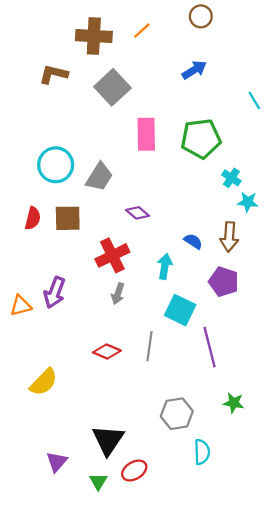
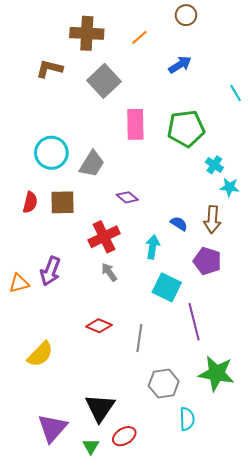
orange line: (142, 31) -> (139, 37), moved
gray arrow: (118, 294) -> (109, 272), turned 126
gray line: (150, 346) -> (139, 338), moved
green star: (234, 403) -> (216, 373), size x1.8
purple triangle: (57, 462) -> (52, 428), size x1.5

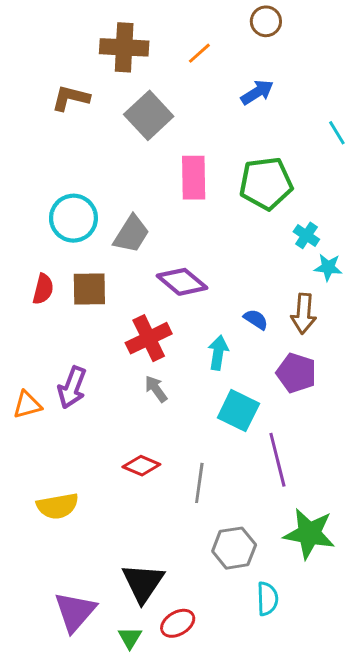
purple diamond: (127, 197) -> (182, 282), size x1.6
yellow semicircle: (40, 354) -> (58, 506), turned 36

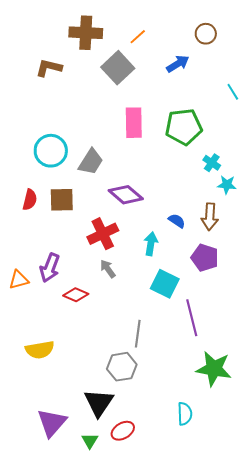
brown circle: (266, 21) -> (206, 34), moved
gray square: (149, 115) -> (118, 68), moved
red diamond: (141, 466) -> (76, 295), moved
gray hexagon: (234, 548) -> (122, 367), moved

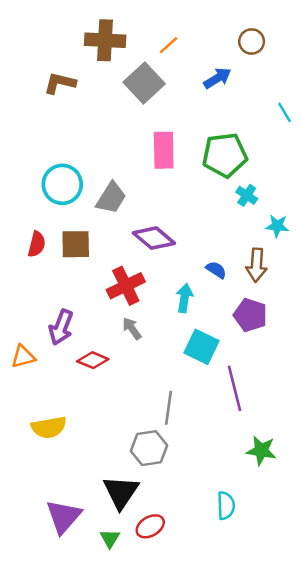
cyan cross: (212, 163) -> (247, 195), moved
orange triangle: (19, 280) -> (23, 357), moved
green star: (214, 369) -> (261, 451), size x0.7

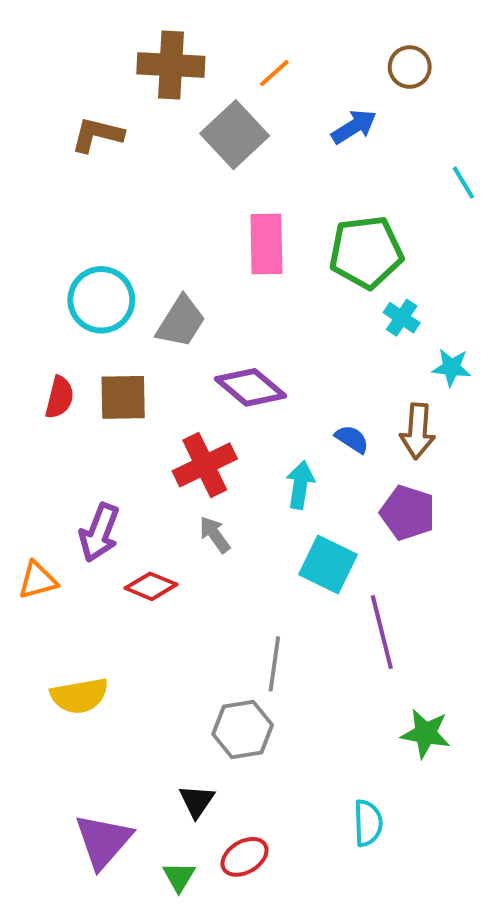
black triangle: (121, 492) -> (197, 801), size x0.6

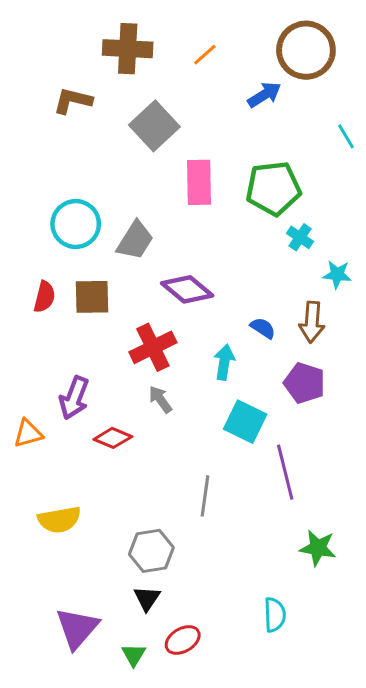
brown circle: (410, 67) -> (306, 50), size x1.8
gray square: (235, 135) -> (154, 126), moved
gray hexagon: (243, 730) -> (151, 551), moved

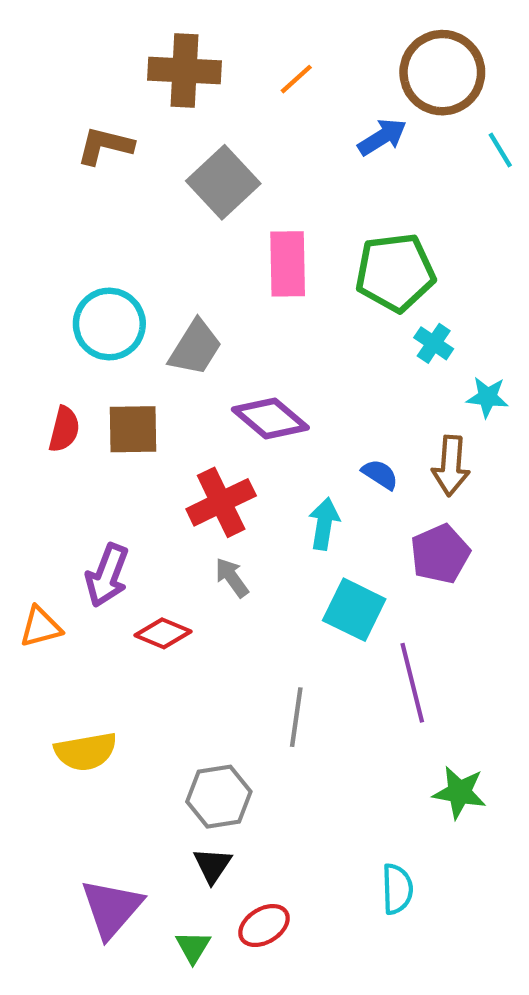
cyan line: (346, 136) -> (500, 150), moved
purple pentagon: (304, 383) -> (440, 554), turned 30

